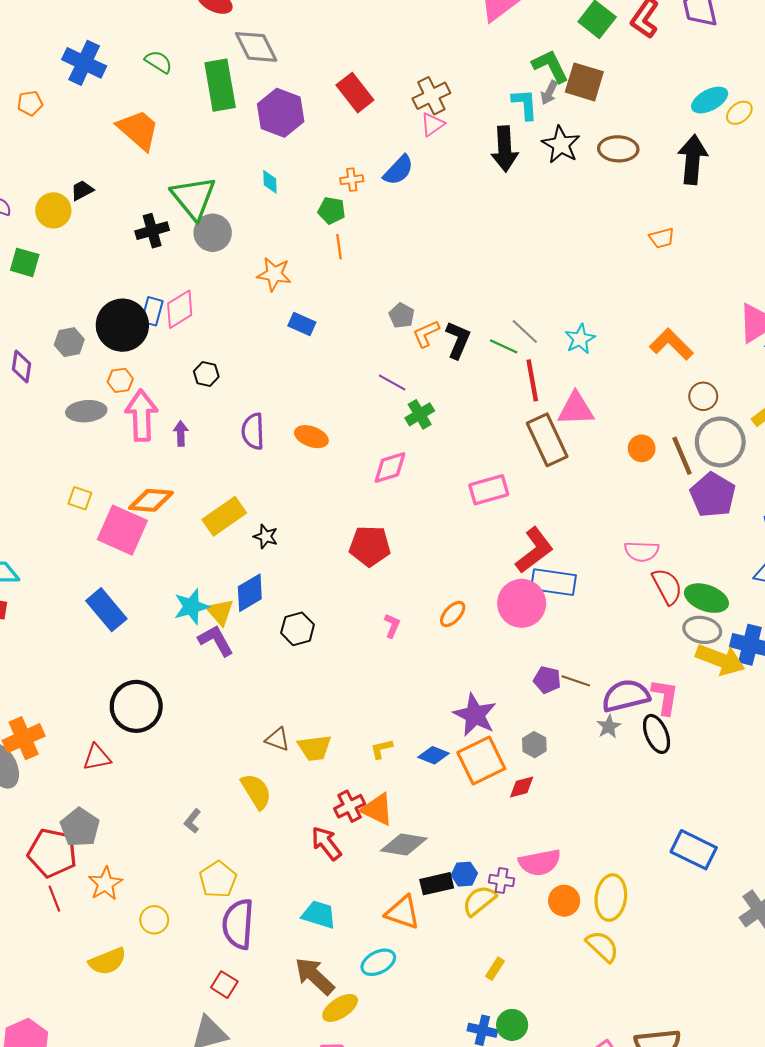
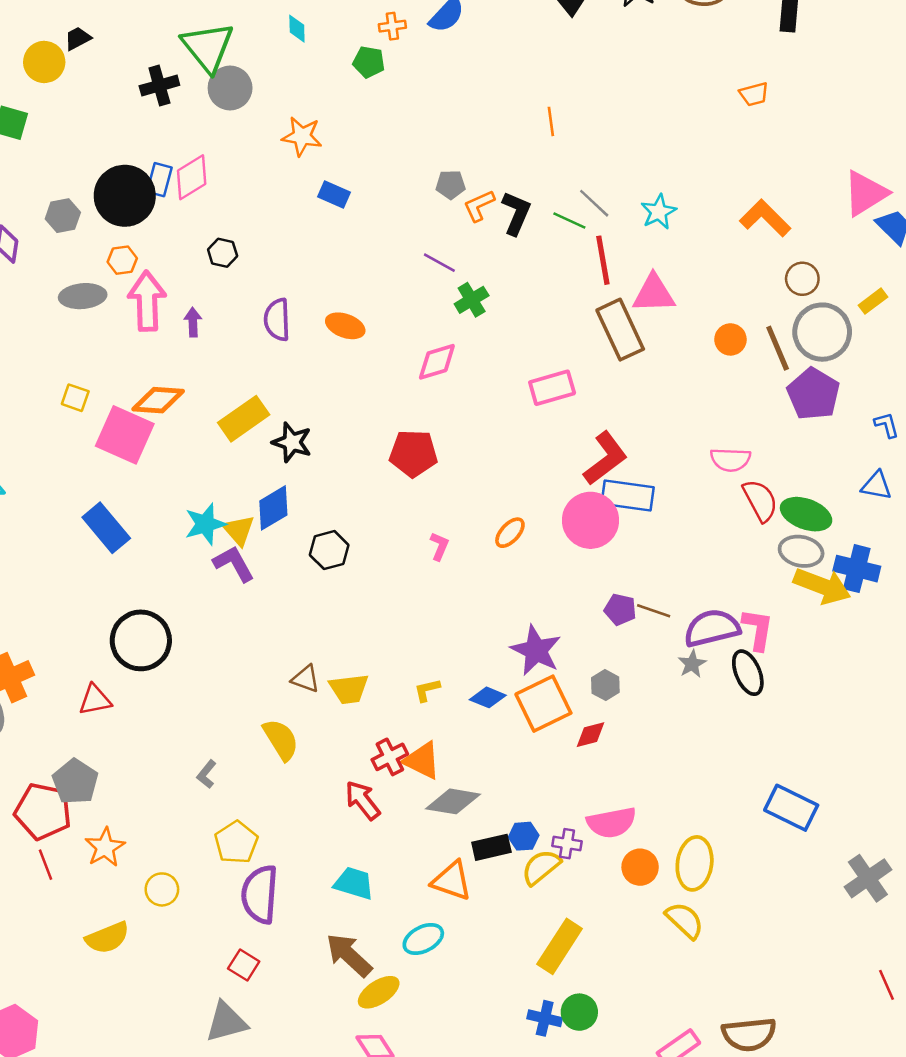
orange line: (339, 247) -> (551, 121), moved
gray pentagon: (402, 316) -> (451, 185), turned -30
black star: (266, 536) -> (292, 442), size x1.4
yellow rectangle: (495, 969) -> (560, 946), size x2.0

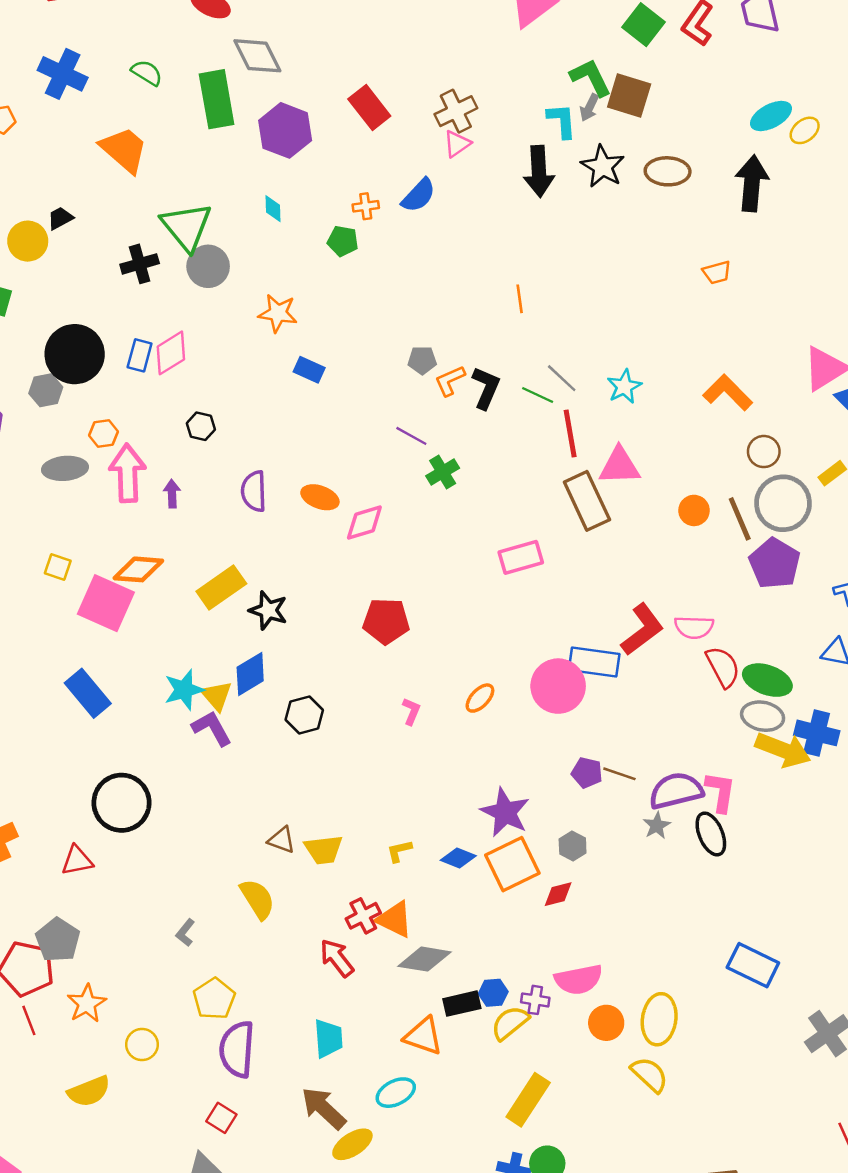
black circle: (125, 196) -> (75, 354), moved
pink diamond: (437, 362) -> (364, 523), moved
red L-shape: (605, 458) -> (642, 630), moved
cyan trapezoid: (354, 883) -> (328, 1038), turned 69

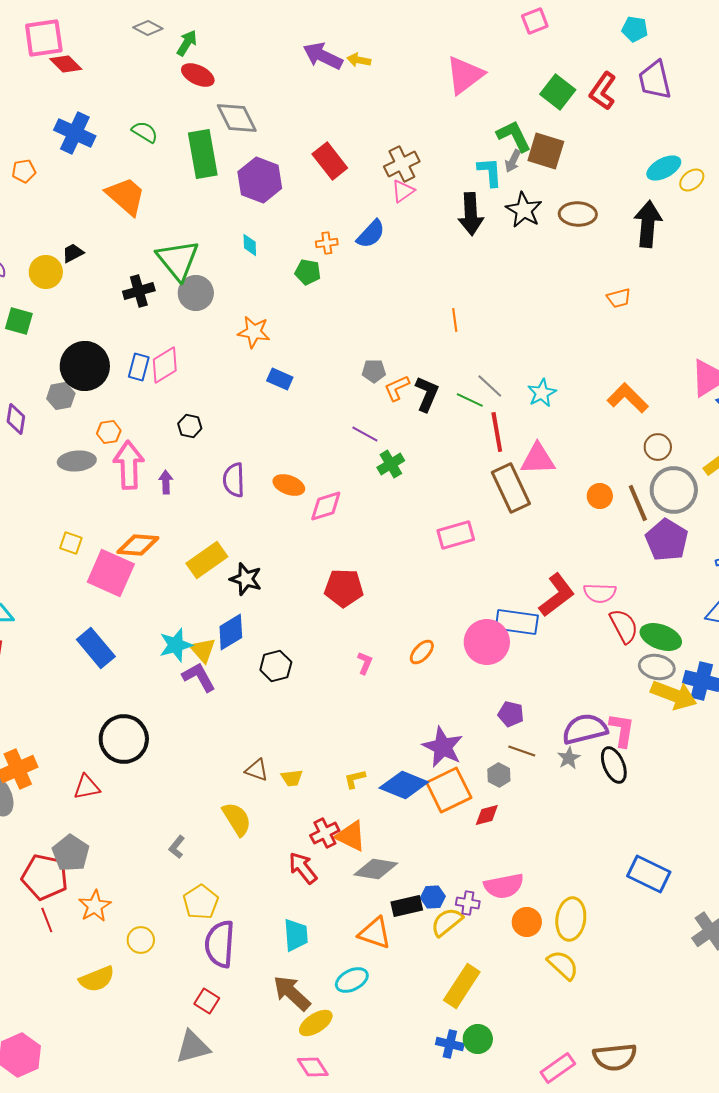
brown line: (619, 774) -> (522, 751), moved
yellow trapezoid: (324, 850) -> (292, 778), size x0.7
blue diamond: (458, 858) -> (404, 785), size x1.6

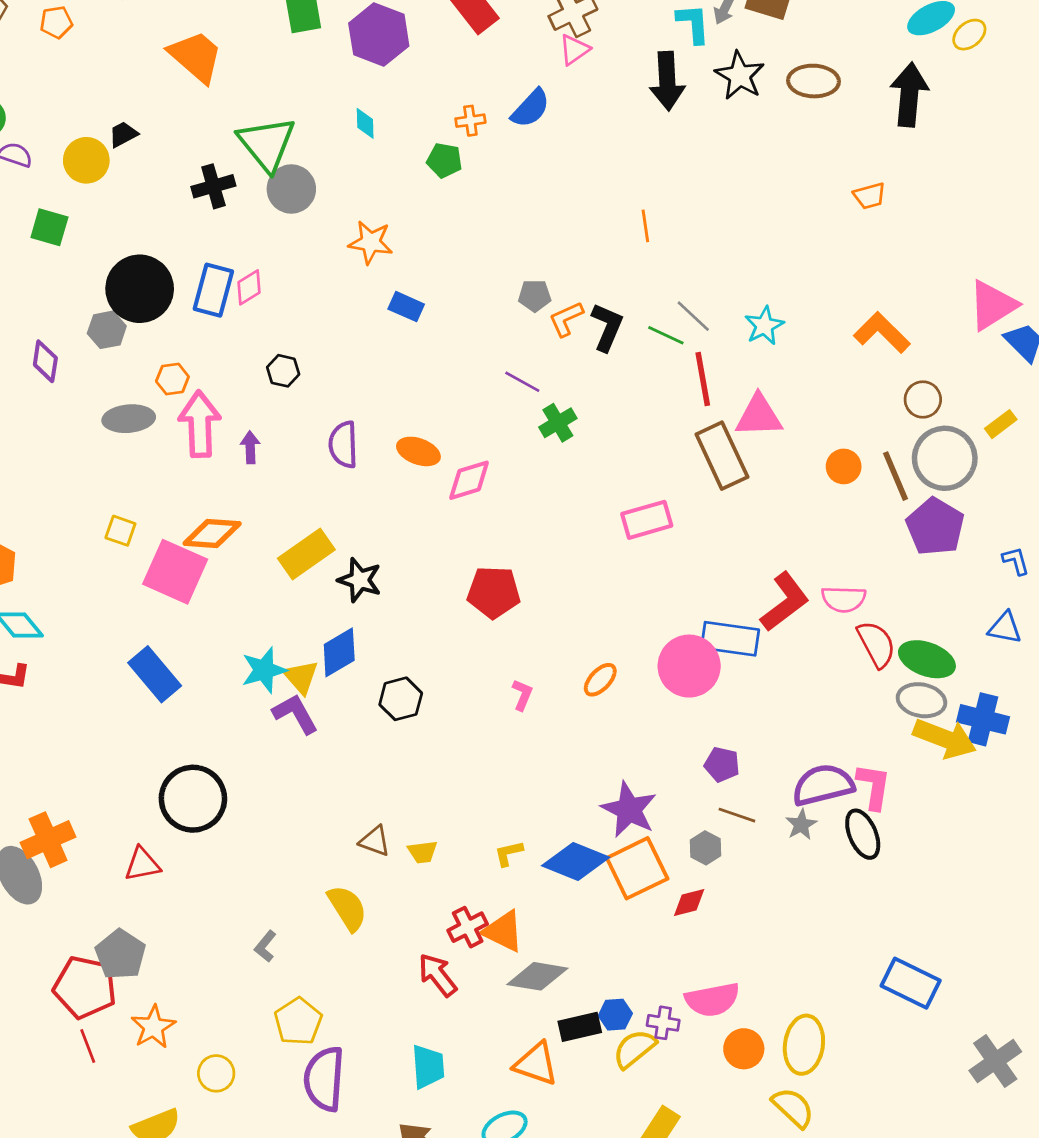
pink diamond: (165, 365) -> (249, 287), size x0.7
blue rectangle: (139, 367) -> (213, 290), size x1.4

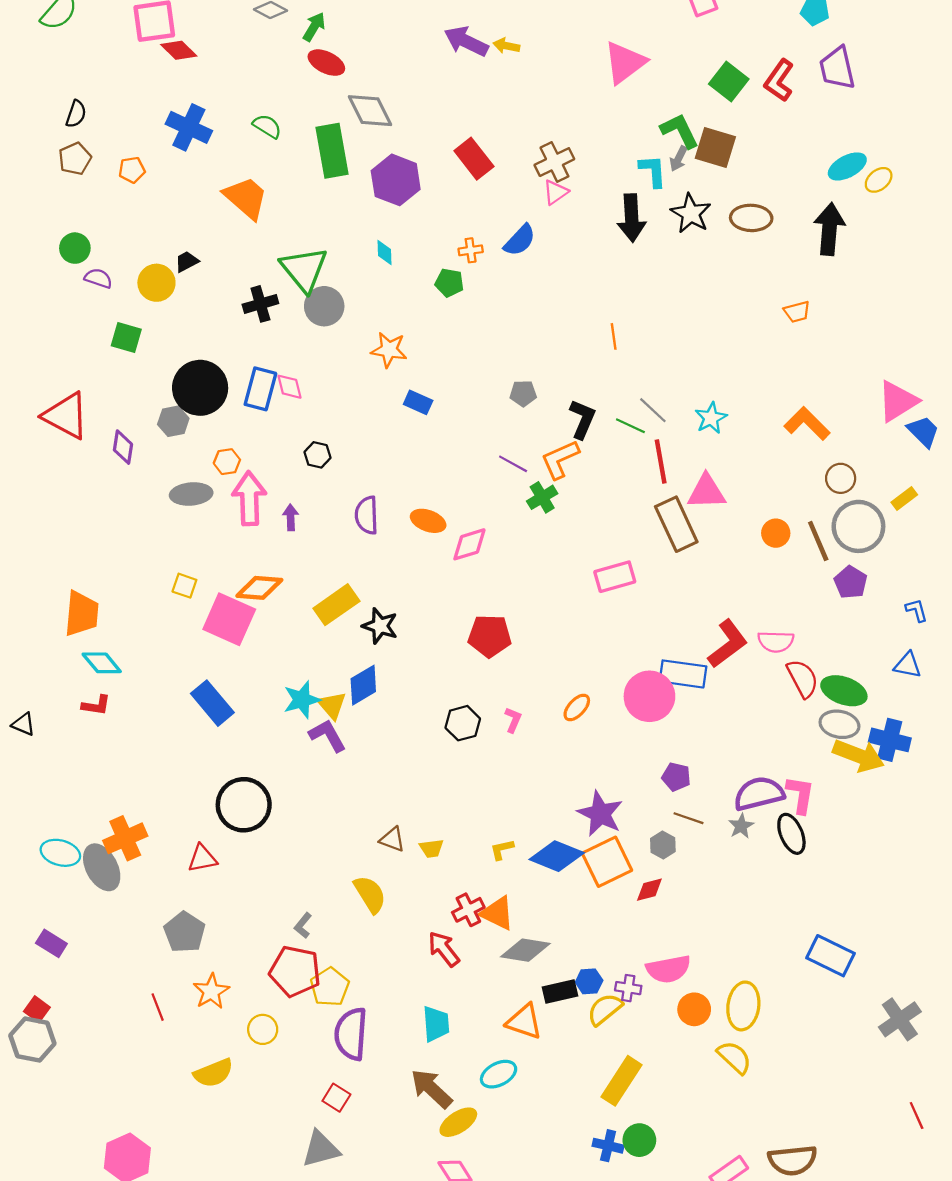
pink diamond: (249, 287) -> (290, 387), turned -72
orange L-shape: (566, 319) -> (560, 459), moved, size x1.4
purple pentagon: (935, 527) -> (851, 582), size x0.7
black hexagon: (401, 699) -> (463, 723), moved
red pentagon: (85, 987) -> (295, 971), moved

